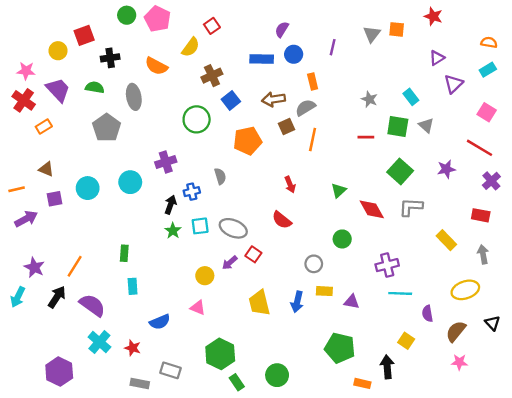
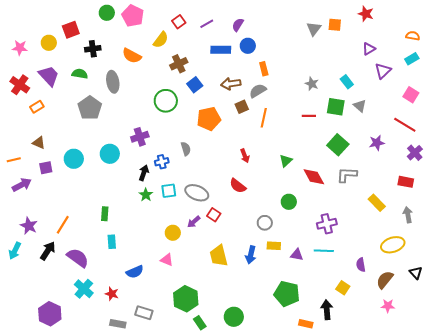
purple line: (333, 47) -> (207, 24), moved, turned 48
pink star: (26, 71) -> (20, 48), moved
cyan line: (400, 293) -> (324, 251), moved

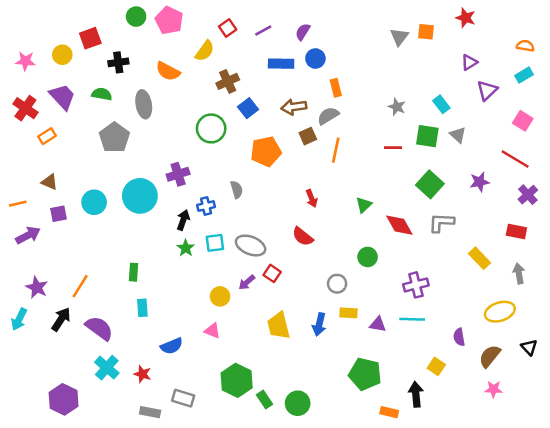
cyan circle: (110, 154) -> (140, 196), size x1.4
green rectangle: (200, 323) -> (265, 399), moved

